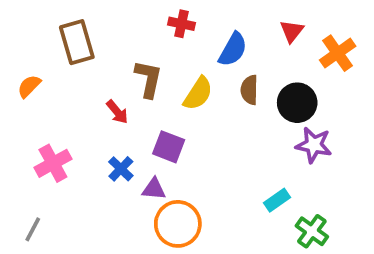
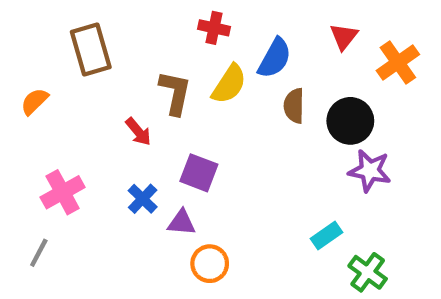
yellow semicircle: (198, 94) -> (229, 84), moved
orange circle: (178, 224) -> (210, 264), size x0.7
gray line: (33, 229) -> (39, 253), moved

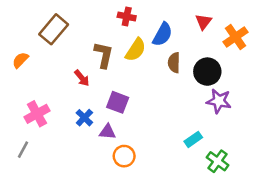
brown rectangle: (91, 49) -> (54, 29), turned 56

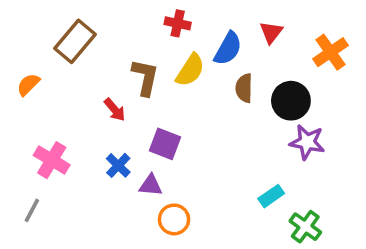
red triangle: (203, 22) -> (271, 32), moved
pink cross: (37, 114) -> (52, 160), turned -30

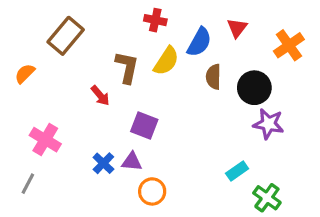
blue cross: (118, 165) -> (103, 163), moved

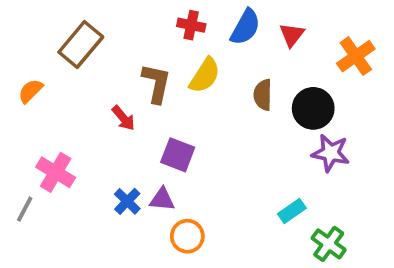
blue semicircle: (199, 42) -> (245, 27), moved
gray line: (28, 184) -> (25, 209), moved

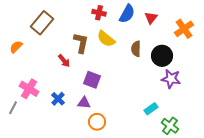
yellow semicircle: (205, 75) -> (106, 39), turned 96
blue cross: (127, 201) -> (58, 99), moved

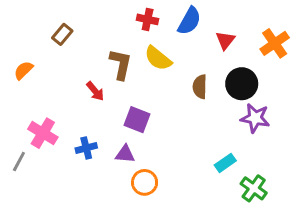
red triangle: (151, 18) -> (225, 40), moved
brown rectangle: (42, 23) -> (62, 34), size x0.6
brown semicircle: (136, 49) -> (200, 87), moved
blue cross: (58, 99) -> (86, 148), turned 32

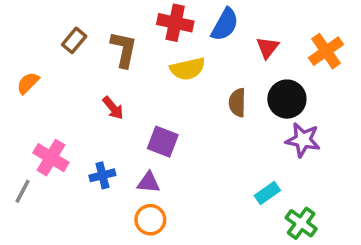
red cross: (148, 19) -> (175, 23), size x1.4
yellow semicircle: (158, 58) -> (188, 69), turned -52
brown L-shape: (121, 64) -> (124, 49), moved
orange circle: (145, 182) -> (150, 220), moved

